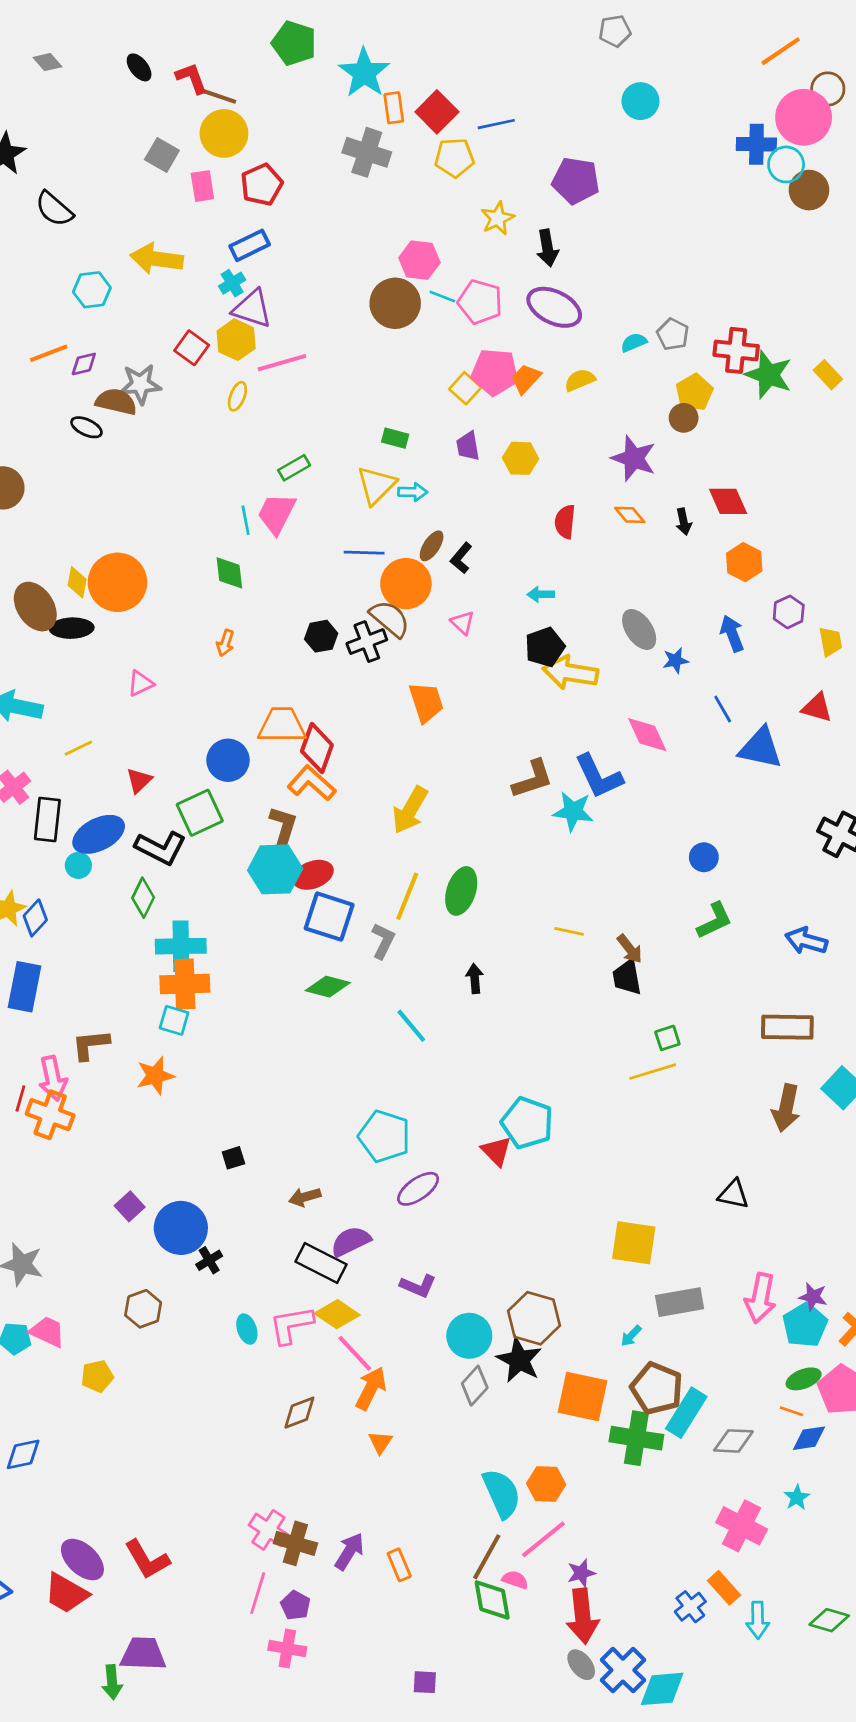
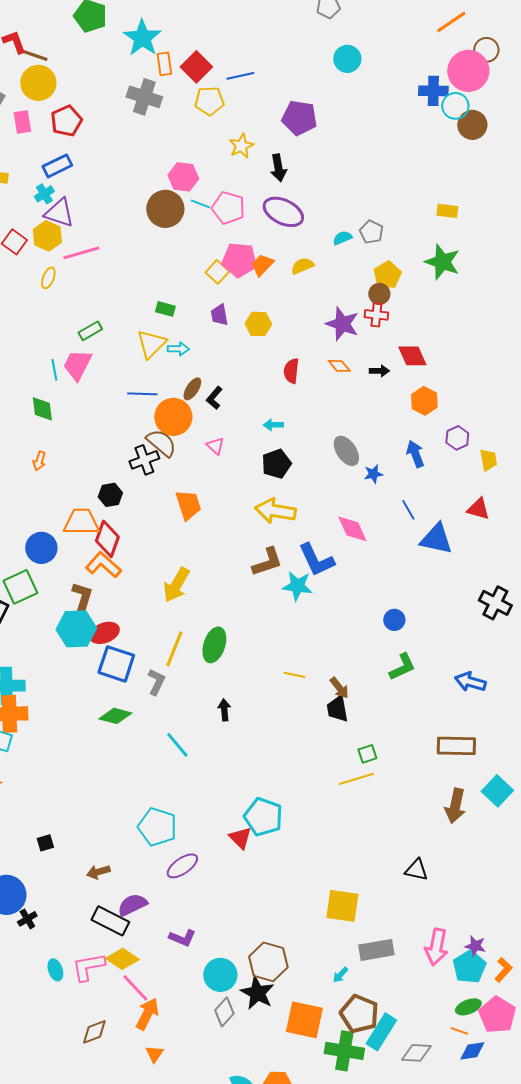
red cross: (736, 350) -> (376, 315), moved, size x0.7
yellow rectangle: (828, 375) -> (447, 211), moved, turned -40
black arrow: (684, 522) -> (379, 371), turned -78
black hexagon: (321, 636) -> (110, 495), moved
yellow arrow: (570, 673) -> (275, 511), moved

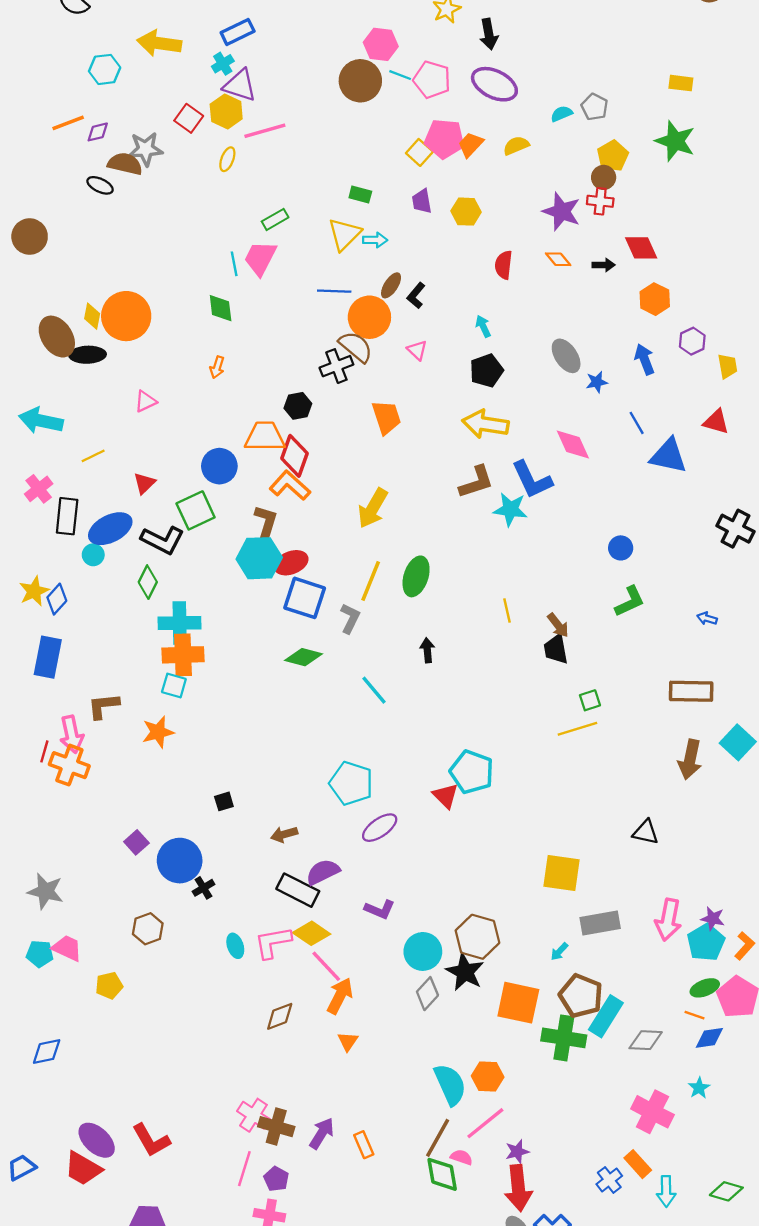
cyan arrow: (273, 425) -> (483, 326), turned 66
yellow line: (294, 675) -> (507, 610), turned 65
blue arrow: (470, 682) -> (707, 618), size x0.6

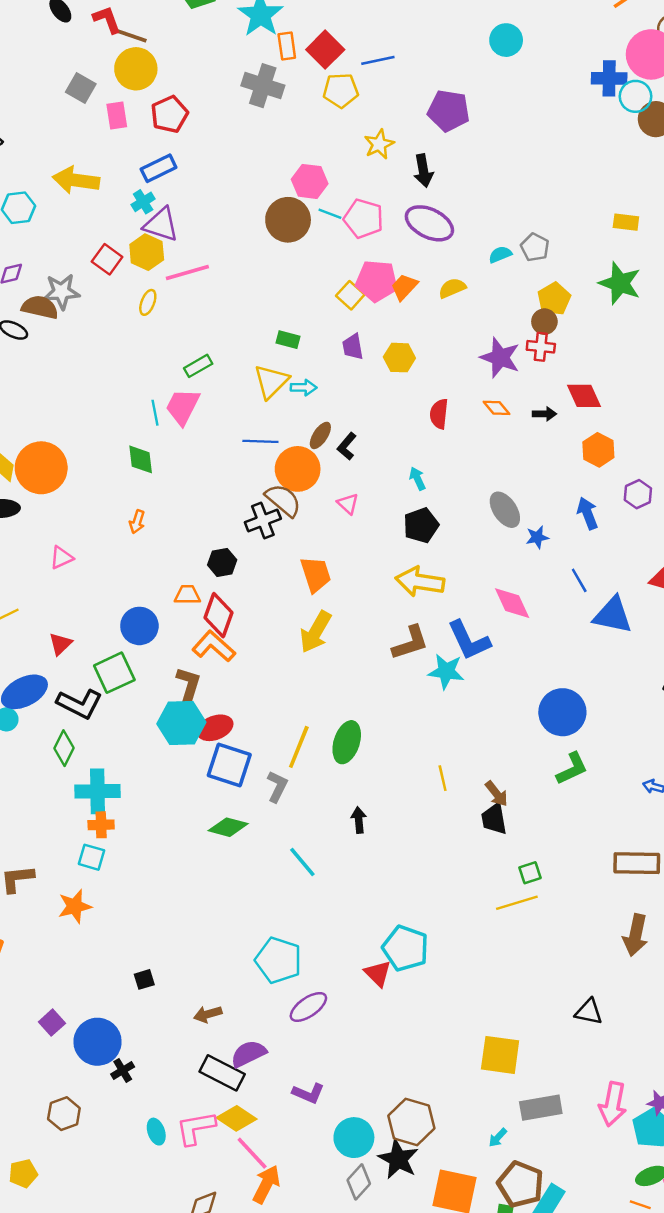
orange trapezoid: (265, 437) -> (187, 595), size x0.6
yellow arrow: (373, 508) -> (316, 632), moved
blue circle: (621, 548) -> (562, 712), size x1.8
orange cross: (183, 655) -> (101, 825), size x0.6

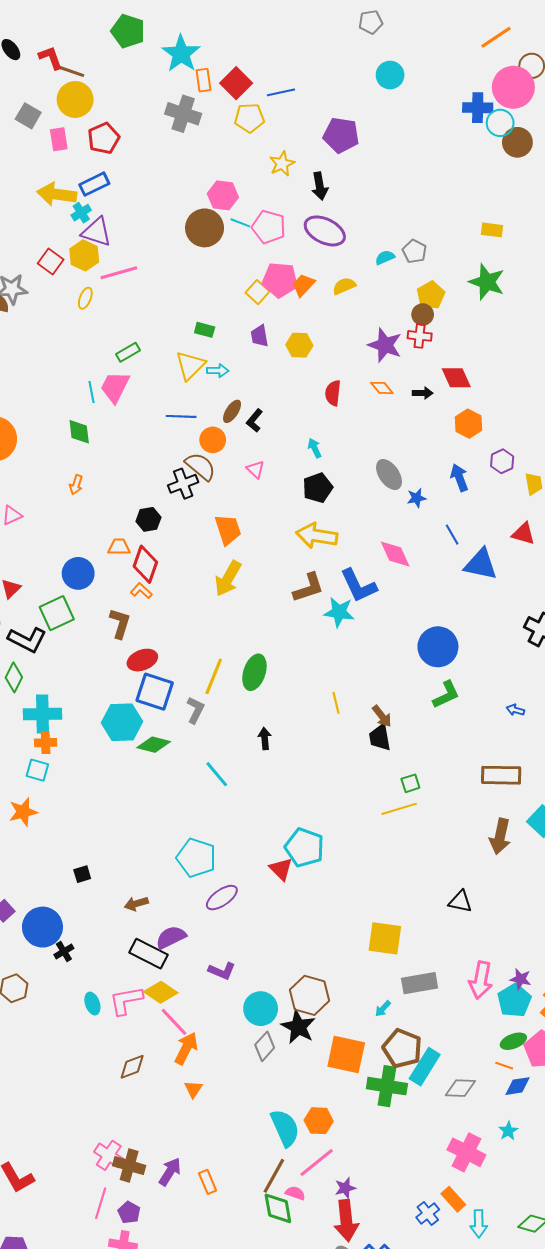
yellow arrow: (76, 180) -> (57, 194), moved
orange circle: (298, 469) -> (213, 440), size x0.7
orange L-shape: (214, 646) -> (141, 591), size x0.6
cyan hexagon: (181, 723) -> (122, 722), moved

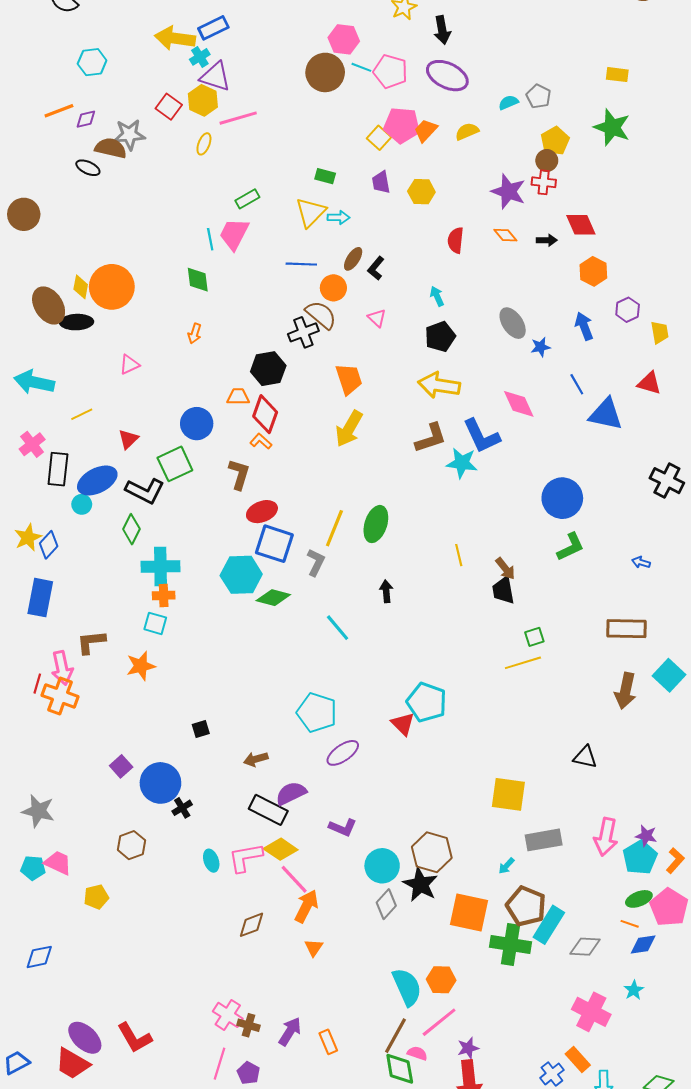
black hexagon: (148, 519) -> (268, 369), size x1.4
brown cross: (129, 1166) -> (248, 1025), size x0.7

